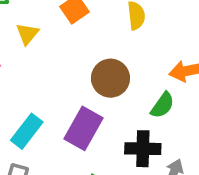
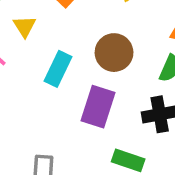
cyan rectangle: (27, 131) -> (58, 69), moved

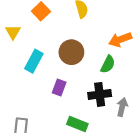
purple rectangle: (98, 107) -> (59, 87), size x0.6

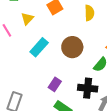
purple rectangle: (59, 87) -> (55, 84), moved

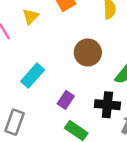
cyan rectangle: (39, 47) -> (33, 76), moved

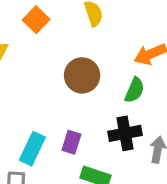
cyan rectangle: (33, 76) -> (32, 149), moved

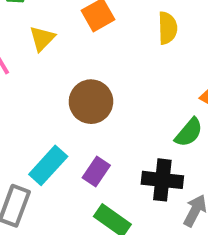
brown circle: (82, 75) -> (91, 102), moved

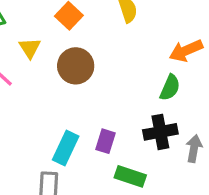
brown circle: (91, 102) -> (76, 66), moved

